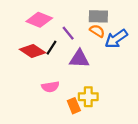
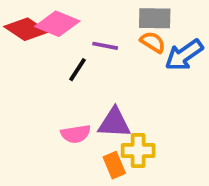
purple line: (68, 33) -> (105, 46), turned -40
red diamond: (32, 51) -> (26, 29), moved
purple triangle: (79, 59) -> (114, 123), moved

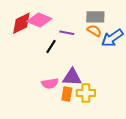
red diamond: (26, 29) -> (21, 23), turned -60
orange rectangle: (114, 165) -> (67, 94), moved, turned 32

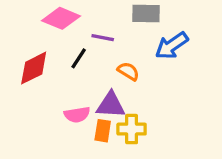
red diamond: (21, 23) -> (34, 68), moved
orange semicircle: (94, 31) -> (128, 71), moved

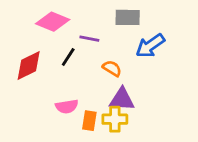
purple triangle: (111, 105) -> (122, 99), moved

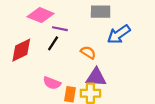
purple line: (89, 39) -> (60, 29), moved
pink semicircle: (67, 106) -> (52, 83), turned 30

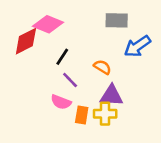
purple line: (60, 29) -> (70, 80), moved, turned 35
red diamond: (21, 50) -> (26, 41), moved

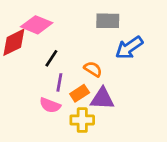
purple line: (70, 80) -> (59, 82), turned 54
yellow cross: (105, 114) -> (82, 120), moved
orange rectangle: (82, 115) -> (80, 93), moved, turned 48

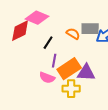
gray rectangle: (108, 21) -> (90, 29), moved
orange semicircle: (93, 69) -> (73, 34), moved
orange rectangle: (80, 93) -> (69, 69), size x1.6

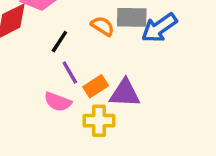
purple line: (54, 61) -> (70, 73), turned -40
orange rectangle: (69, 69) -> (96, 86), size x0.6

